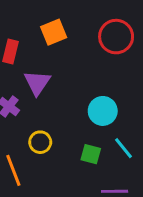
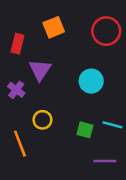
cyan circle: (103, 111) -> (91, 81), moved
cyan line: (124, 148) -> (112, 125), turned -36

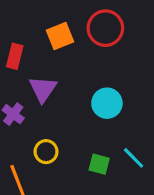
red circle: (106, 31) -> (105, 28), moved
cyan line: (112, 125) -> (134, 158), turned 30

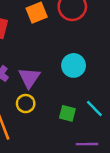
purple triangle: (43, 89) -> (29, 78), moved

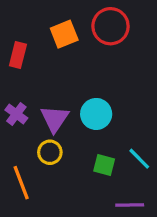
cyan circle: (74, 65) -> (96, 114), moved

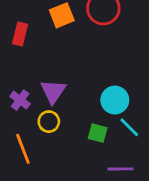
purple cross: (16, 114) -> (20, 100), moved
cyan circle: (96, 114) -> (115, 100), moved

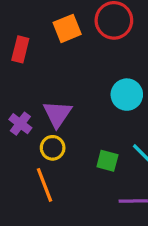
cyan circle: (115, 100) -> (127, 95), moved
orange line: (23, 149) -> (45, 185), moved

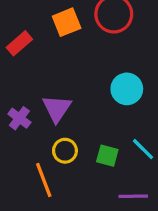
red rectangle: (20, 49) -> (19, 43), turned 35
yellow circle: (53, 148) -> (65, 151), moved

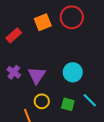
cyan circle: (127, 89) -> (73, 72), moved
purple cross: (19, 118) -> (14, 72), moved

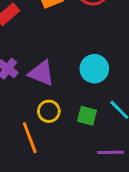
purple triangle: (37, 75) -> (41, 73), turned -42

